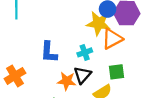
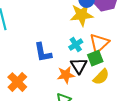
orange triangle: (112, 39) -> (99, 43), moved
green square: (116, 72) -> (95, 58), moved

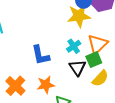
orange star: (66, 75) -> (46, 85), moved

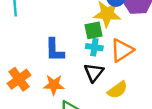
cyan cross: (74, 46) -> (94, 47), turned 32
green square: (94, 60) -> (94, 30), moved

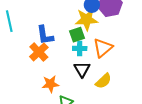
blue L-shape: (55, 50) -> (45, 35), moved
orange cross: (19, 79) -> (39, 52), moved

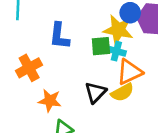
cyan cross: (80, 48) -> (116, 51), moved
orange cross: (39, 52) -> (29, 68), moved
yellow semicircle: (103, 81) -> (122, 92), moved

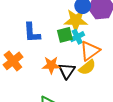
cyan cross: (116, 51) -> (77, 37), turned -32
orange star: (50, 101) -> (51, 65), moved

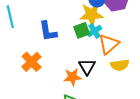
orange star: (51, 65) -> (72, 77), moved
yellow semicircle: (87, 67) -> (120, 65), moved, turned 36

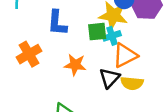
black triangle: (87, 67) -> (109, 78), moved
orange star: (72, 77) -> (75, 65), moved

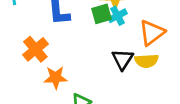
orange triangle: (125, 55) -> (152, 33), moved
orange star: (75, 65) -> (56, 78), moved

